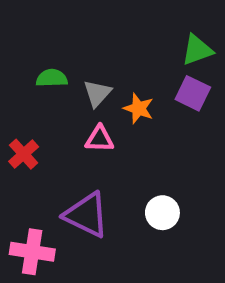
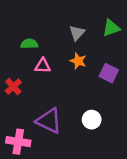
gray triangle: (97, 93) -> (77, 33), moved
purple square: (193, 93) -> (109, 73), moved
pink triangle: (99, 139) -> (43, 66), moved

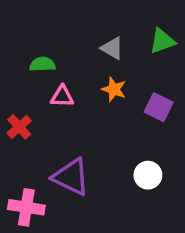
gray triangle: (77, 33) -> (112, 48), turned -42
white circle: (92, 120) -> (148, 175), moved

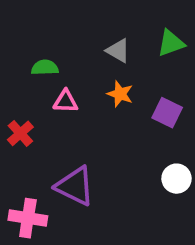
white circle: (148, 175) -> (177, 179), moved

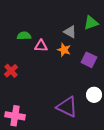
gray triangle: (118, 51) -> (70, 32), moved
pink triangle: (66, 101) -> (41, 46), moved
purple triangle: (75, 186) -> (67, 107), moved

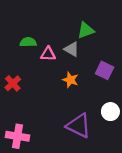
green triangle: (91, 23) -> (86, 30), moved
gray triangle: (70, 32) -> (72, 49), moved
orange star: (64, 50) -> (70, 80), moved

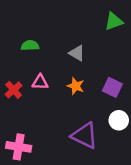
green triangle: (86, 30) -> (114, 21), moved
pink triangle: (48, 54) -> (40, 82), moved
purple square: (105, 70) -> (112, 87), moved

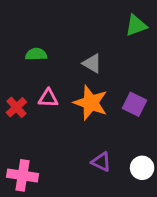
orange star: (76, 86) -> (91, 103), size x1.6
white circle: (119, 120) -> (142, 168), moved
purple triangle: (85, 135) -> (101, 162), size x0.6

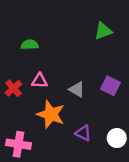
green triangle: (136, 26) -> (103, 31), moved
gray triangle: (92, 63) -> (77, 89), moved
orange star: (91, 103) -> (51, 114), moved

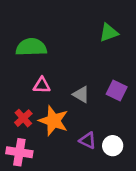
green semicircle: (30, 45) -> (31, 47), size x1.6
red cross: (13, 88) -> (23, 118), moved
white circle: (117, 138) -> (113, 146), moved

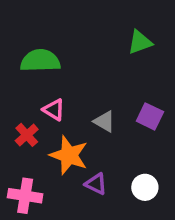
pink triangle: (42, 85) -> (54, 110), turned 30
red cross: (23, 118) -> (27, 135), moved
purple triangle: (88, 140) -> (96, 184), moved

